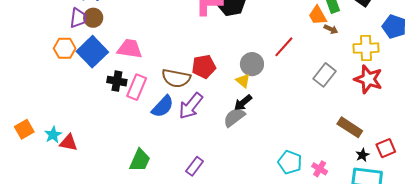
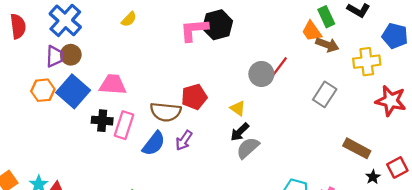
brown arrow: (331, 29) -> (327, 45), size x1.5
gray circle: (252, 64) -> (261, 74), moved
red star: (368, 79) -> (391, 101), moved
purple arrow: (191, 106) -> (184, 140), size x0.7
gray semicircle: (234, 117) -> (248, 148), moved

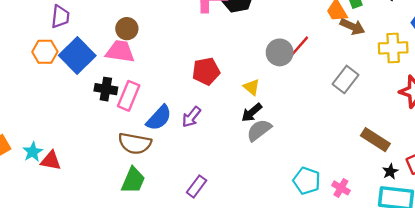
brown circle: (71, 55) -> (127, 29), moved
brown semicircle: (166, 112) -> (135, 143), moved

